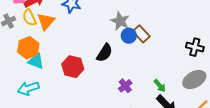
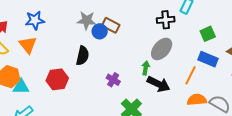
orange triangle: (46, 21) -> (28, 45), moved
gray ellipse: (194, 79) -> (162, 49), moved
green arrow: (160, 86) -> (146, 68), turned -112

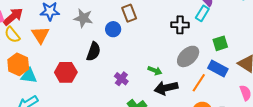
gray star: (87, 20) -> (83, 18), moved
brown rectangle: (111, 25) -> (129, 13), moved, turned 36
gray ellipse: (162, 49) -> (188, 56), moved
green arrow: (146, 68) -> (155, 71), turned 96
black arrow: (159, 84) -> (166, 88), turned 135

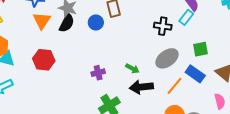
orange triangle: (40, 35) -> (42, 21), moved
black semicircle: (94, 52) -> (67, 23), moved
purple cross: (121, 79) -> (98, 73), turned 32

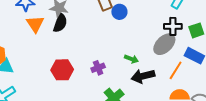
blue circle: (96, 22) -> (119, 12), moved
black cross: (163, 26) -> (173, 26), moved
red hexagon: (44, 60) -> (62, 70), moved

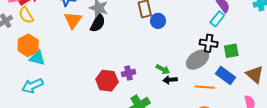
red hexagon: (62, 70) -> (107, 81), moved
orange line: (176, 70) -> (205, 87), turned 54
black arrow: (143, 76) -> (170, 80), moved, size x0.6

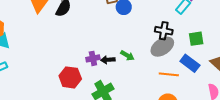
black cross: (209, 43) -> (164, 31), moved
black arrow: (170, 80) -> (108, 60), moved
red hexagon: (107, 81) -> (70, 77), moved

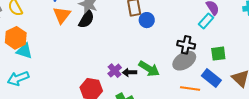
green arrow: (127, 56) -> (149, 69), size x1.5
purple cross: (93, 58) -> (115, 71), turned -32

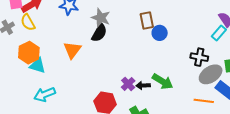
orange triangle: (62, 15) -> (72, 50), moved
gray ellipse: (184, 61) -> (211, 74), moved
cyan arrow: (18, 78) -> (45, 94), moved

